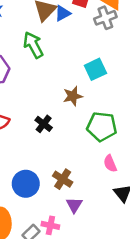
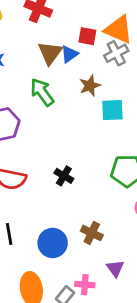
cyan square: (95, 69) -> (112, 110), turned 30
brown star: (73, 96) -> (90, 86), moved
purple triangle: (74, 205) -> (115, 268), moved

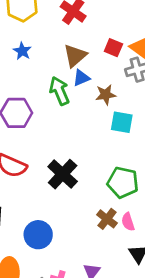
blue triangle: (69, 54) -> (81, 78), moved
black cross: (64, 176) -> (63, 174), size x1.6
brown cross: (92, 233) -> (107, 219), moved

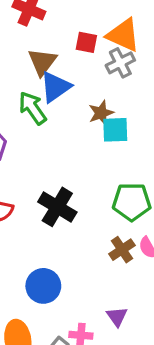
blue triangle: (81, 78) -> (55, 87), size x1.5
brown star: (106, 95) -> (101, 113), moved
brown cross: (107, 219) -> (122, 250), turned 30

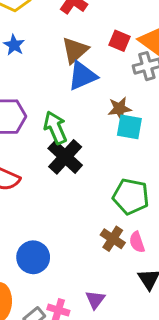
green arrow: (32, 108) -> (55, 128), moved
black cross: (57, 207) -> (65, 157), moved
brown cross: (122, 250) -> (113, 239), turned -35

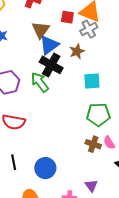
brown star: (120, 109) -> (77, 51), moved
cyan square: (129, 127) -> (92, 81), moved
black cross: (65, 157) -> (51, 65), moved

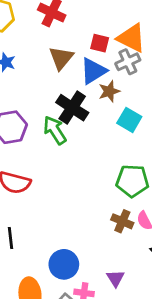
blue triangle: (49, 45) -> (93, 71), moved
cyan square: (92, 81) -> (129, 120), moved, turned 30
blue circle: (45, 168) -> (64, 264), moved

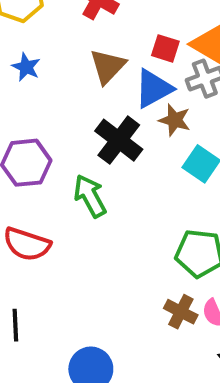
brown star: (109, 91) -> (175, 120), turned 30
green arrow: (55, 130) -> (90, 196), moved

